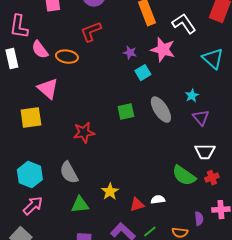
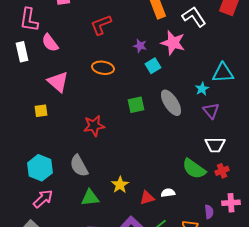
orange ellipse: (67, 57) -> (103, 68), moved
cyan triangle: (213, 59) -> (223, 73), moved, turned -45
yellow square: (31, 118) -> (41, 111), size x0.6

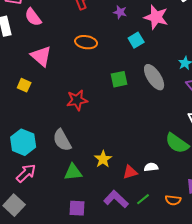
purple star: (140, 46) -> (120, 12), moved
yellow square: (41, 111) -> (24, 85), turned 32

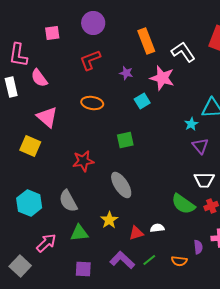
gray ellipse: (154, 77) -> (121, 185), moved
yellow square: (24, 85) -> (30, 146), size x1.5
pink arrow: (26, 173) -> (46, 243), moved

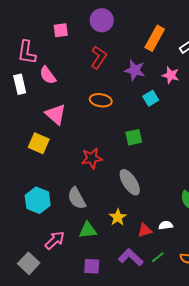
orange rectangle: (146, 41) -> (155, 38), turned 50
red L-shape: (90, 60) -> (99, 57), turned 145
purple star: (126, 73) -> (135, 70), size x1.5
pink star: (162, 78) -> (171, 75), size x0.7

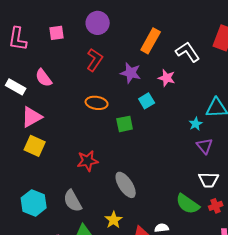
pink L-shape: (27, 52) -> (18, 39), moved
white rectangle: (20, 84) -> (16, 87), turned -48
pink triangle: (56, 114) -> (32, 117), moved, turned 50
green square: (134, 137) -> (125, 124), moved

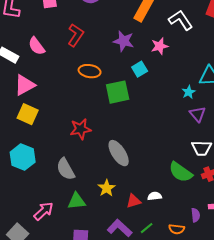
red L-shape: (95, 60) -> (76, 35), moved
pink star: (167, 78) -> (160, 46), turned -30
green square: (125, 124) -> (118, 92), size x1.4
cyan hexagon: (34, 203) -> (23, 157), moved

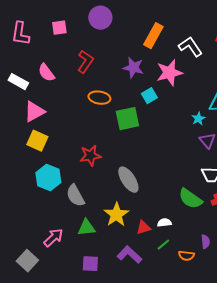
pink star: (160, 46) -> (169, 73), size x1.5
cyan hexagon: (23, 157) -> (48, 178), moved
yellow star: (107, 188) -> (116, 215), size x1.4
green line: (147, 228) -> (163, 245), moved

